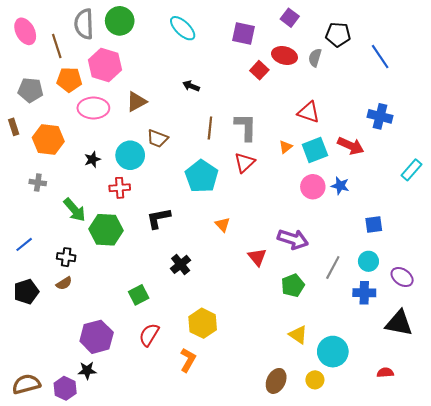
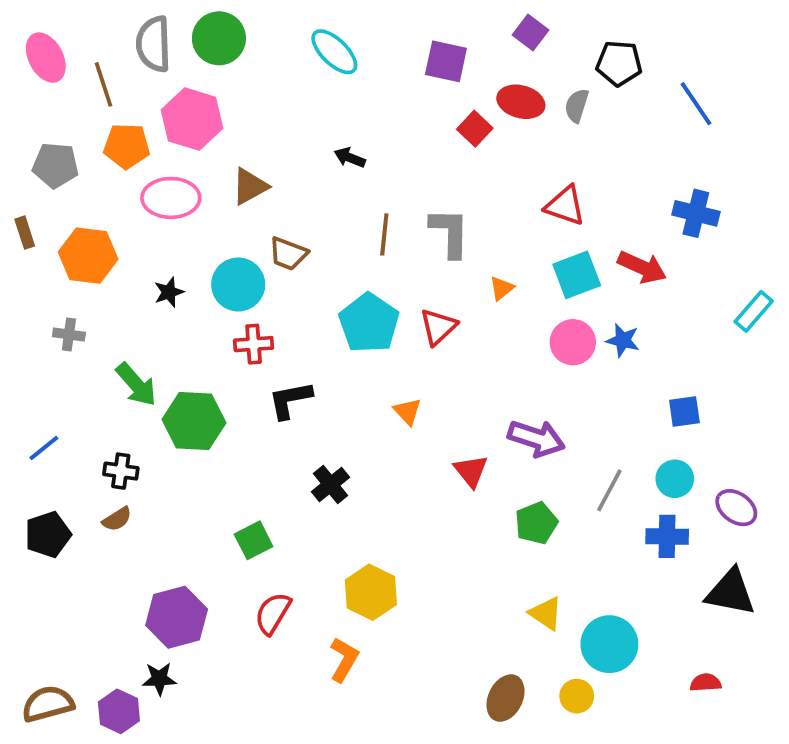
orange triangle: (286, 147) -> (502, 288), moved
red triangle: (245, 163) -> (438, 327), moved
red cross: (120, 188) -> (254, 344), moved

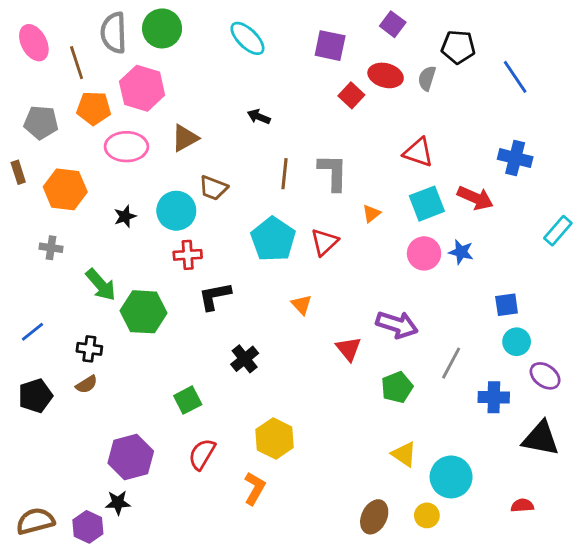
cyan circle: (675, 479) -> (517, 342), moved

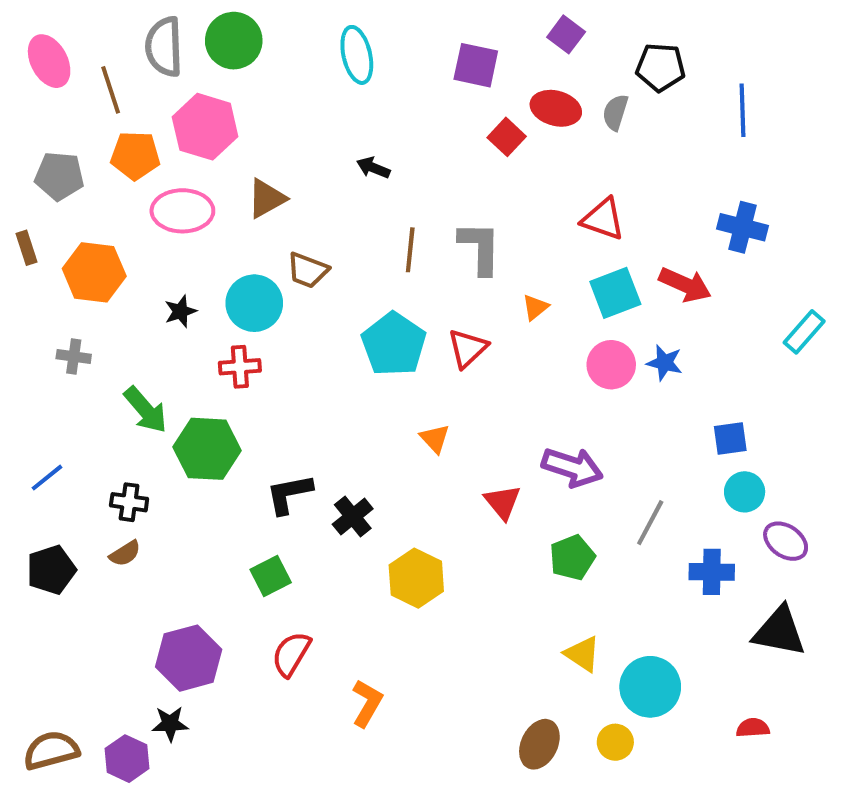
cyan ellipse: (247, 38) -> (357, 55), turned 33
blue line: (515, 77) -> (743, 110), turned 32
red cross: (188, 255) -> (240, 367), moved
black L-shape: (215, 296) -> (289, 494), moved
yellow hexagon: (275, 439) -> (416, 578), moved

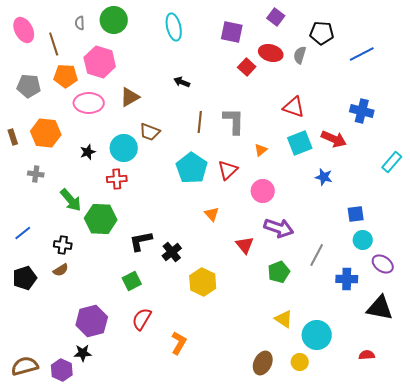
gray semicircle: (164, 47) -> (80, 23), size x0.5
blue line: (743, 110) -> (362, 54), turned 65
brown rectangle: (27, 248) -> (13, 137), moved
pink circle: (611, 365) -> (263, 191), moved

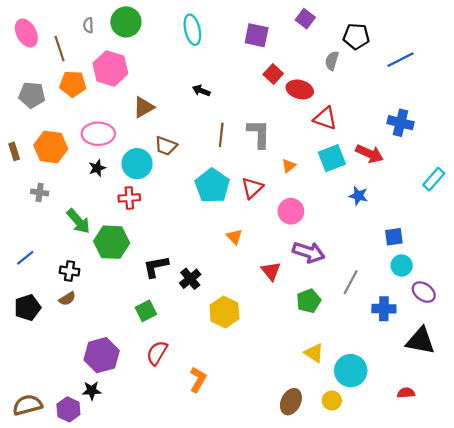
red ellipse: (271, 53) -> (300, 89), moved
pink ellipse: (89, 103) -> (98, 134), moved

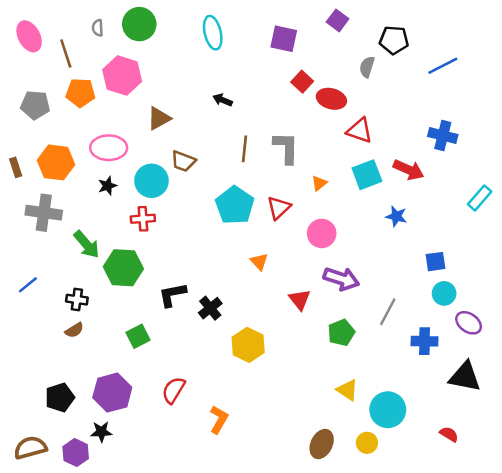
gray cross: (40, 192) -> (44, 213), size x1.8
black pentagon: (27, 308) -> (60, 397), moved
green square: (146, 311) -> (138, 336), moved
red semicircle: (406, 393) -> (449, 434), turned 35

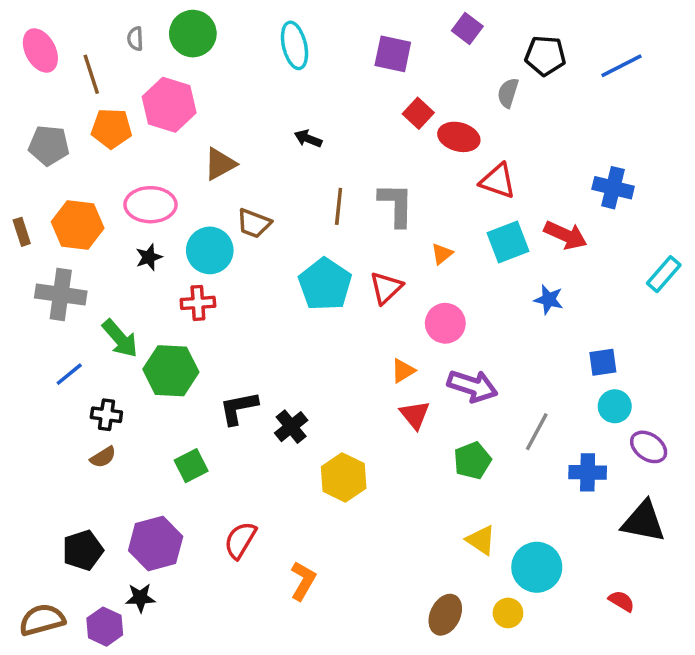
blue line: (443, 66) -> (621, 66), moved
orange triangle: (259, 262) -> (403, 371), moved, turned 42
blue line: (28, 285) -> (69, 374), moved

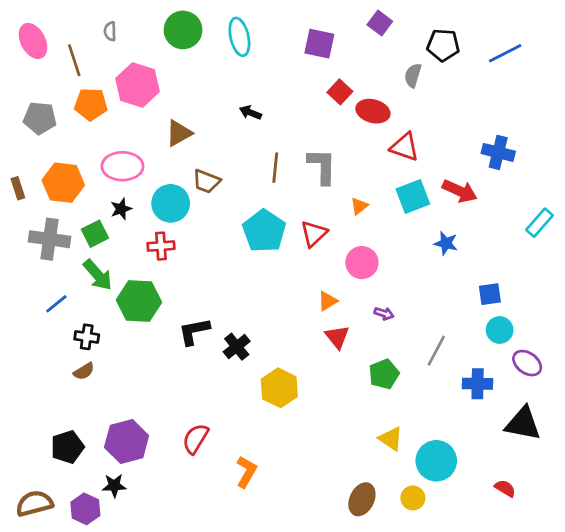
green circle: (193, 34) -> (183, 30), moved
purple arrow: (472, 386) -> (384, 313), size x0.5
green square: (191, 466) -> (95, 234), moved

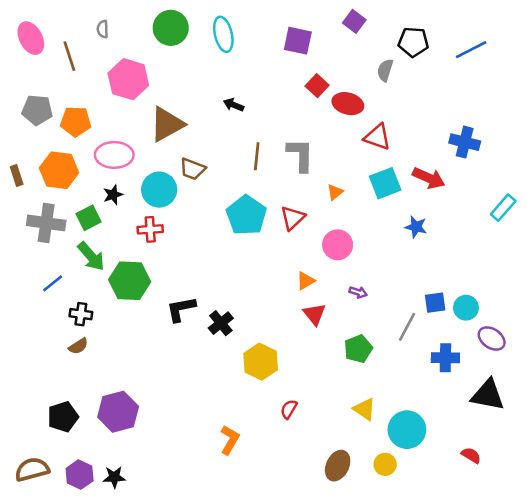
orange pentagon: (91, 104) -> (76, 122), moved
brown triangle: (179, 133) -> (167, 124), size x1.4
blue square: (490, 294) -> (435, 303), moved
red semicircle: (195, 439) -> (289, 409), moved, size x0.7
black star: (114, 486) -> (114, 477), moved

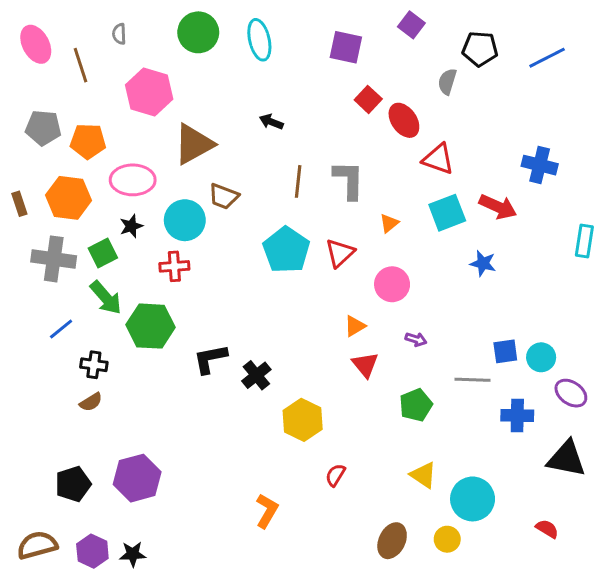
red ellipse: (348, 104) -> (404, 120), turned 40
cyan rectangle: (503, 208) -> (584, 241), turned -32
gray line: (407, 327) -> (473, 380), turned 64

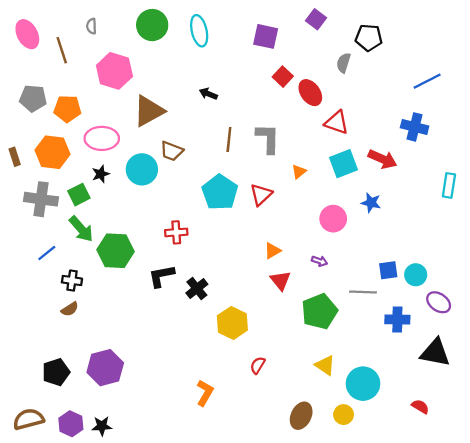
blue line: (547, 58) -> (427, 81), moved
red cross: (174, 266) -> (176, 232), moved
pink circle: (392, 284) -> (333, 219), moved
green pentagon: (416, 405) -> (319, 311), size x1.4

